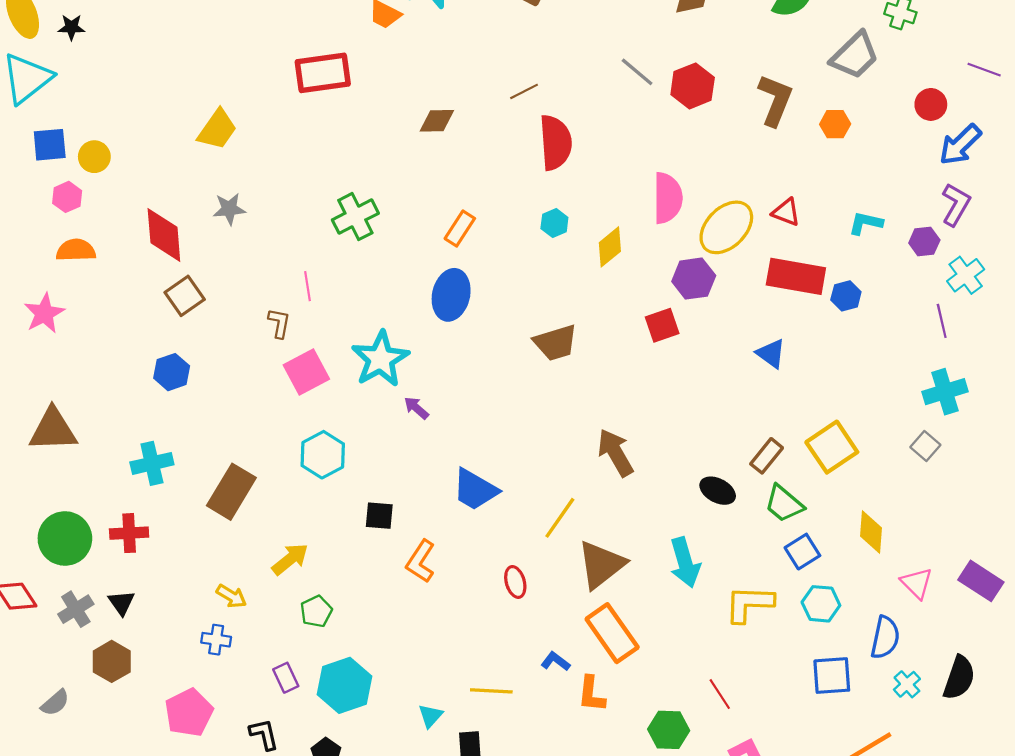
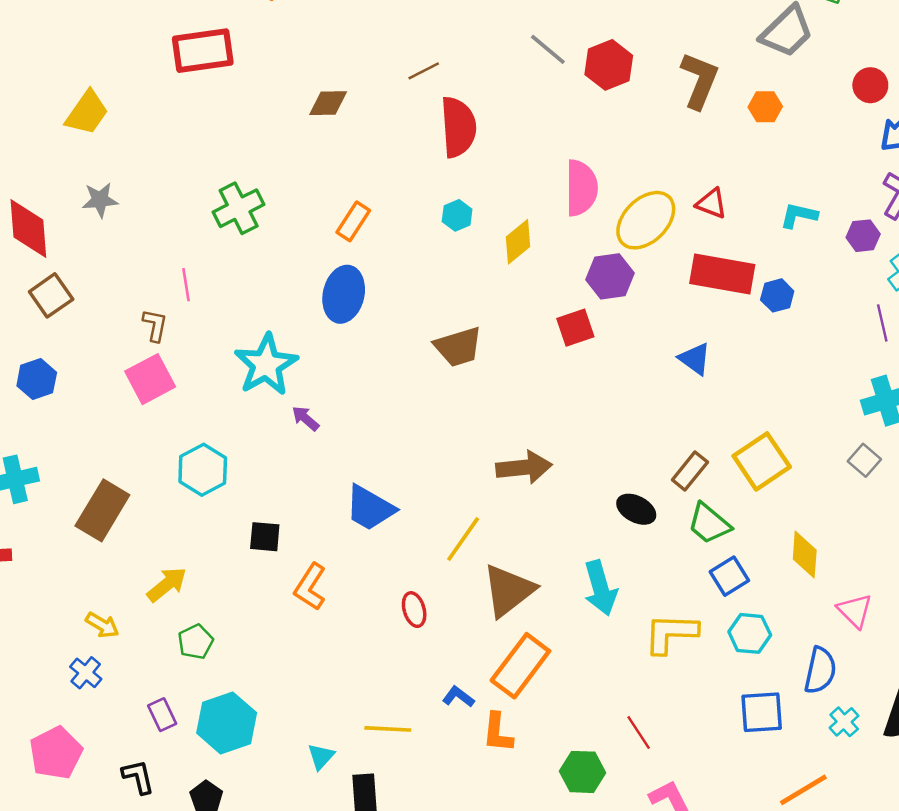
pink square: (306, 372) -> (150, 379), moved
brown arrow: (615, 453) -> (524, 467), turned 114
orange rectangle: (612, 633) -> (520, 666), turned 72
blue cross: (216, 640) -> (86, 673), turned 32

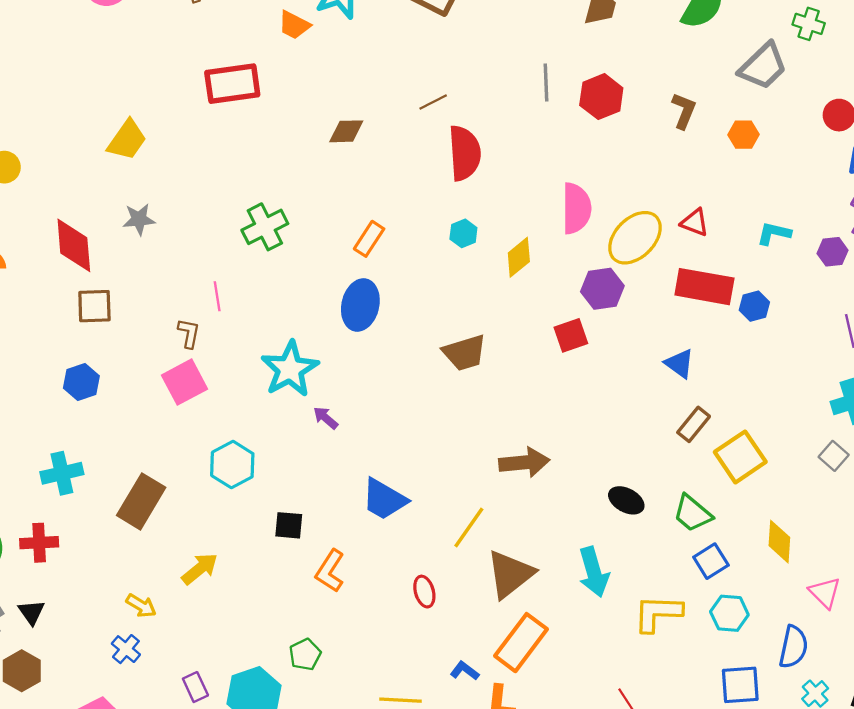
gray line: (548, 49) -> (546, 82), turned 48
brown L-shape: (700, 80) -> (684, 111), size x0.7
brown square: (51, 295) -> (94, 306), turned 33
brown rectangle: (690, 471) -> (694, 424), moved
green pentagon: (196, 642) -> (305, 654), moved

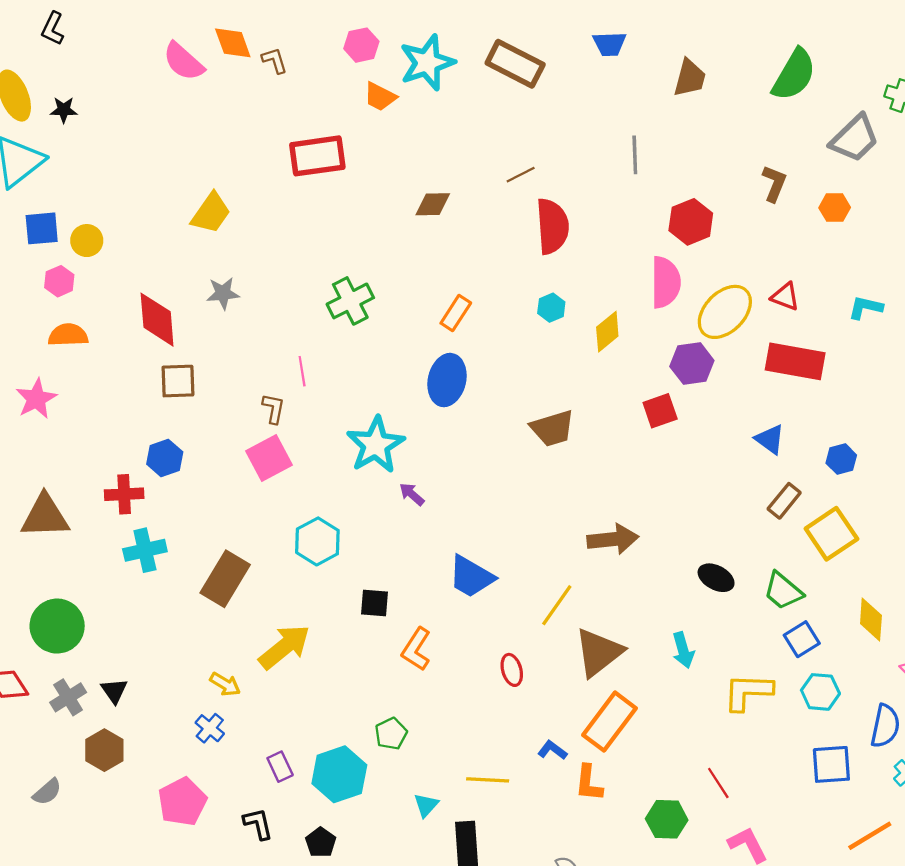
red hexagon: (601, 97) -> (691, 222), moved
blue hexagon: (754, 306) -> (841, 459), moved
red cross: (39, 543) -> (124, 494), moved
yellow arrow: (200, 569) -> (284, 647), size x1.4
cyan arrow: (594, 572) -> (683, 650), size x0.7

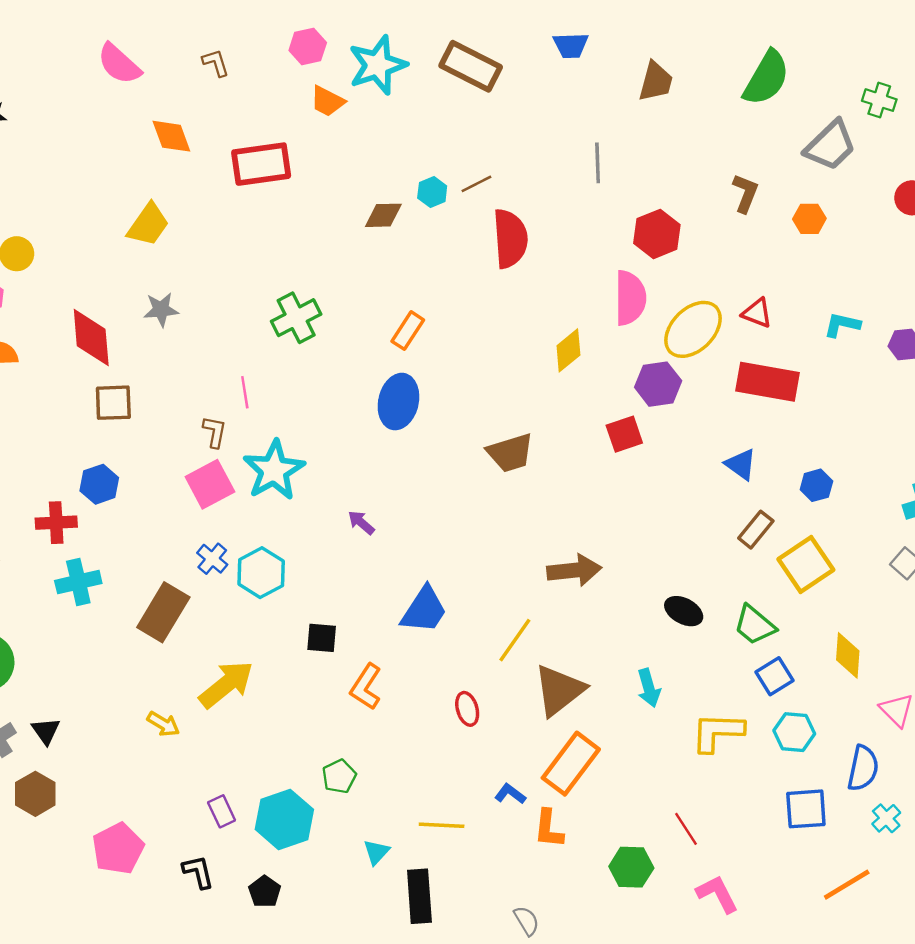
orange diamond: (233, 43) -> (171, 136), moved
cyan hexagon: (551, 308) -> (432, 192), moved
cyan star: (376, 445) -> (274, 470), moved
blue trapezoid: (471, 577) -> (424, 610), turned -87
blue cross: (210, 728) -> (212, 559), moved

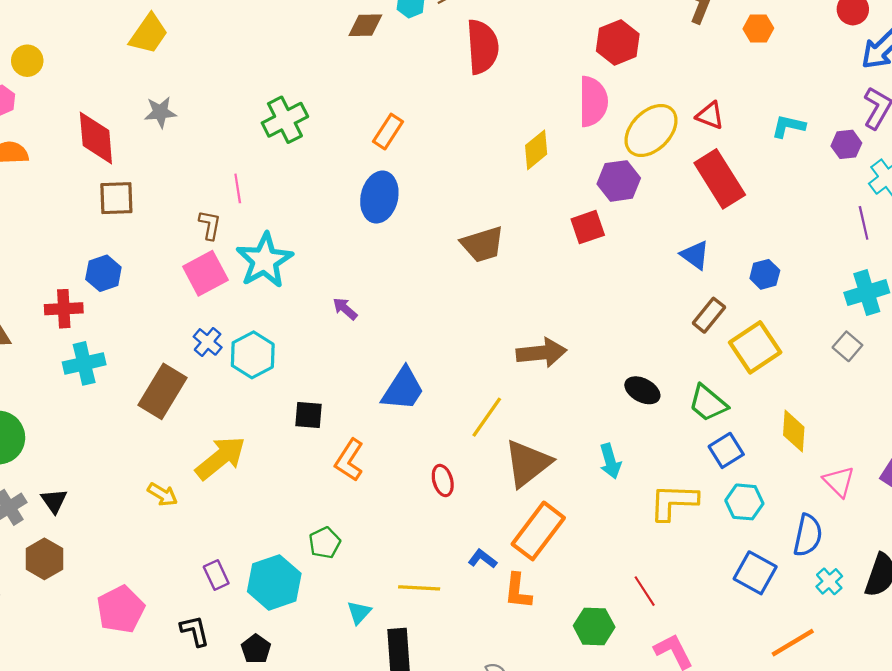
red rectangle: (767, 382) -> (720, 179), turned 48
blue square: (806, 809) -> (755, 573), turned 33

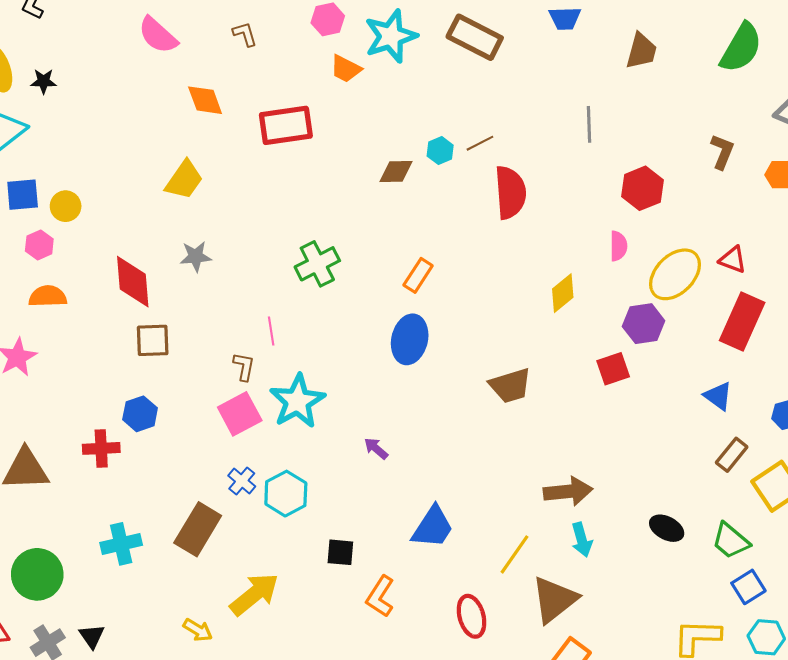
pink semicircle: (593, 101) -> (618, 246), size x0.6
red rectangle: (720, 179) -> (742, 322), turned 56
cyan cross: (84, 363) -> (121, 544), moved
cyan arrow: (610, 461) -> (582, 540), moved
red ellipse: (443, 480) -> (472, 616), size x1.4

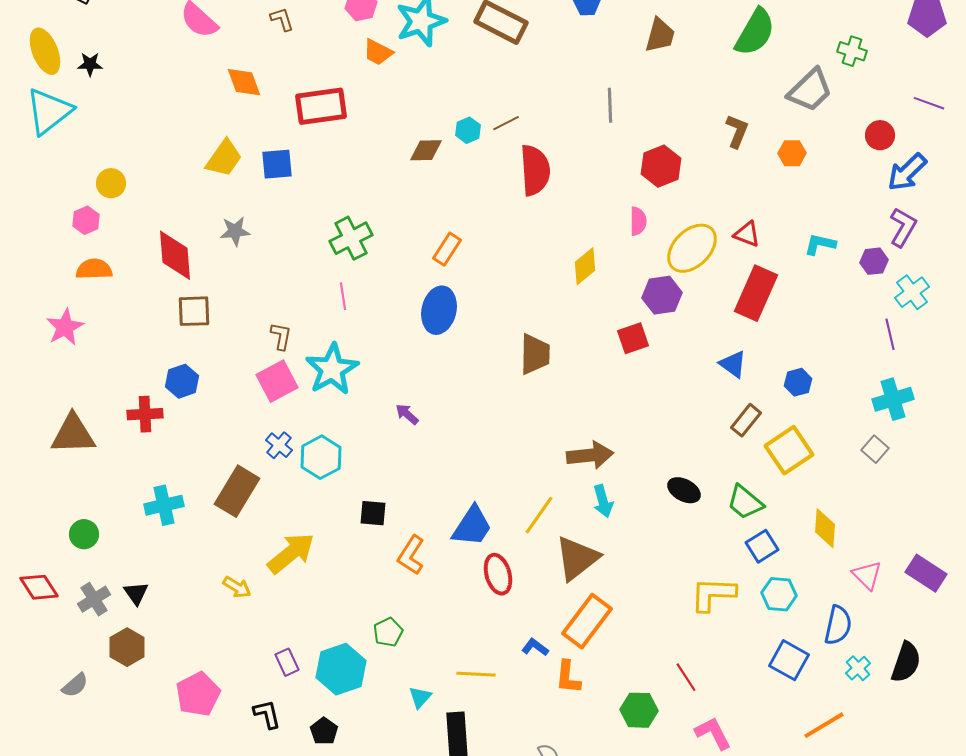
blue square: (23, 195) -> (277, 164), moved
pink line: (271, 331) -> (343, 296), moved
brown trapezoid: (510, 386) -> (535, 354), turned -72
blue trapezoid: (433, 527) -> (472, 526), moved
green circle: (37, 574) -> (84, 534), size x0.6

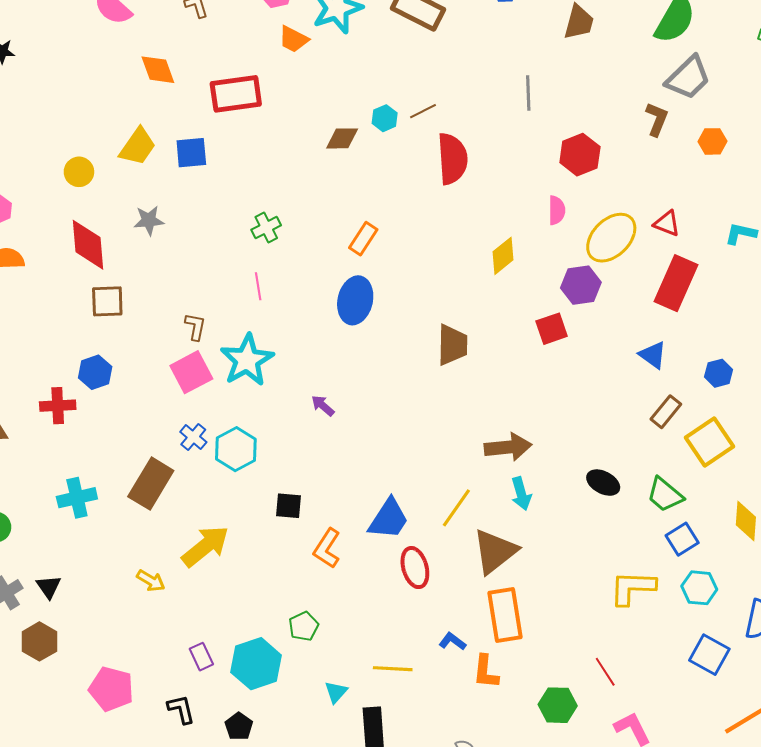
gray trapezoid: (810, 90) -> (688, 78), moved
yellow circle: (111, 183) -> (79, 172), moved
green cross: (351, 238) -> (266, 227), size x0.7
orange rectangle: (587, 621) -> (505, 615), turned -46
pink pentagon: (198, 694) -> (111, 689), turned -30

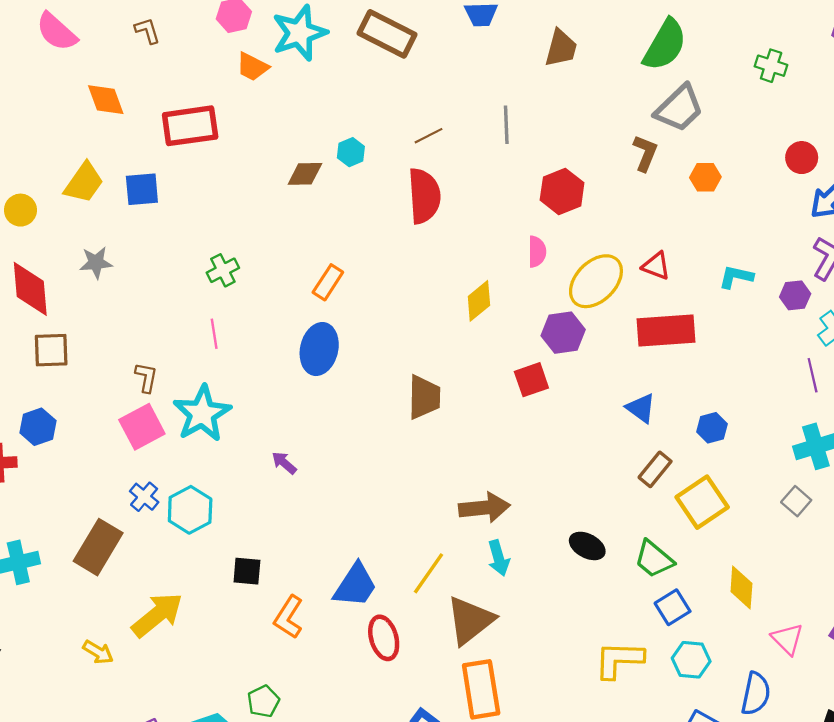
brown line: (423, 111) -> (429, 136), moved
red rectangle: (676, 283) -> (666, 330), turned 62

